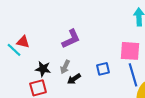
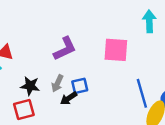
pink square: (130, 51) -> (116, 50), moved
blue square: (103, 69) -> (80, 86), moved

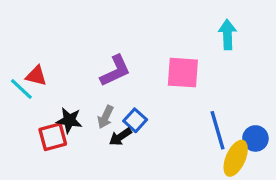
blue square: (80, 86) -> (135, 120), turned -35
red square: (24, 109) -> (53, 137), moved

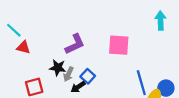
cyan arrow: (227, 35) -> (161, 21), moved
cyan line: (21, 89) -> (14, 30), moved
black star: (69, 120) -> (58, 68), moved

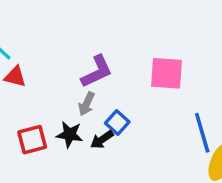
black star: (58, 68) -> (70, 134), moved
gray arrow: (68, 74) -> (87, 104), moved

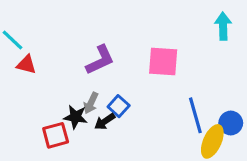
gray arrow: (87, 104) -> (91, 103), moved
red square: (32, 140) -> (56, 135), moved

